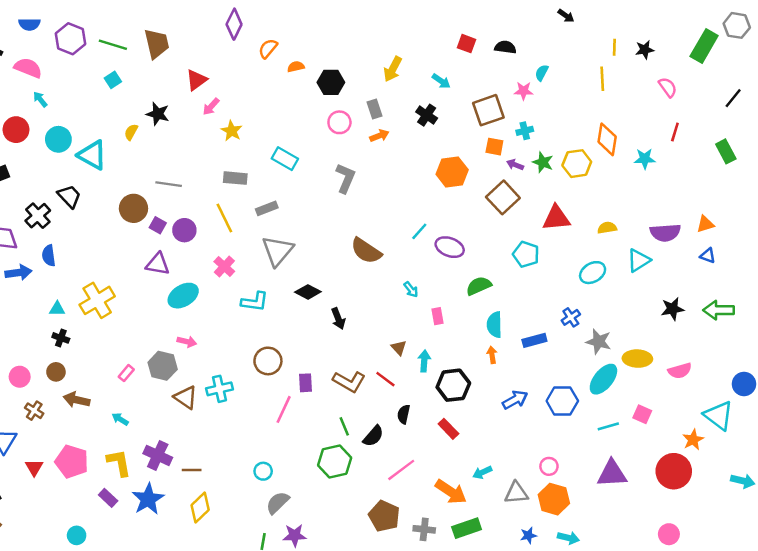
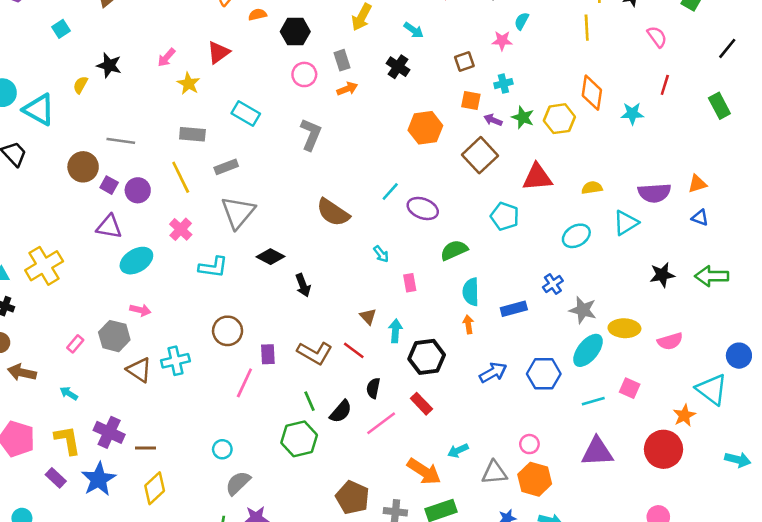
red triangle: (196, 80) -> (218, 52), moved
brown square: (488, 110) -> (464, 61), size x0.6
pink line: (401, 470) -> (381, 423), moved

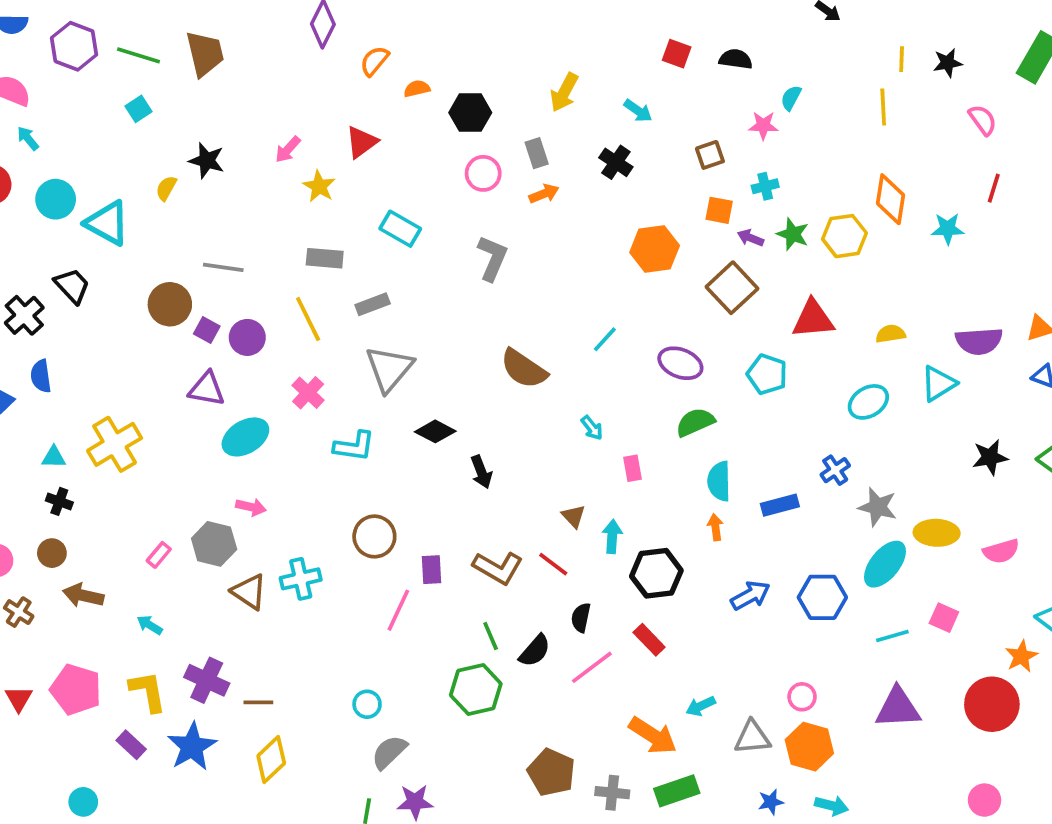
purple ellipse: (423, 209) -> (680, 363), moved

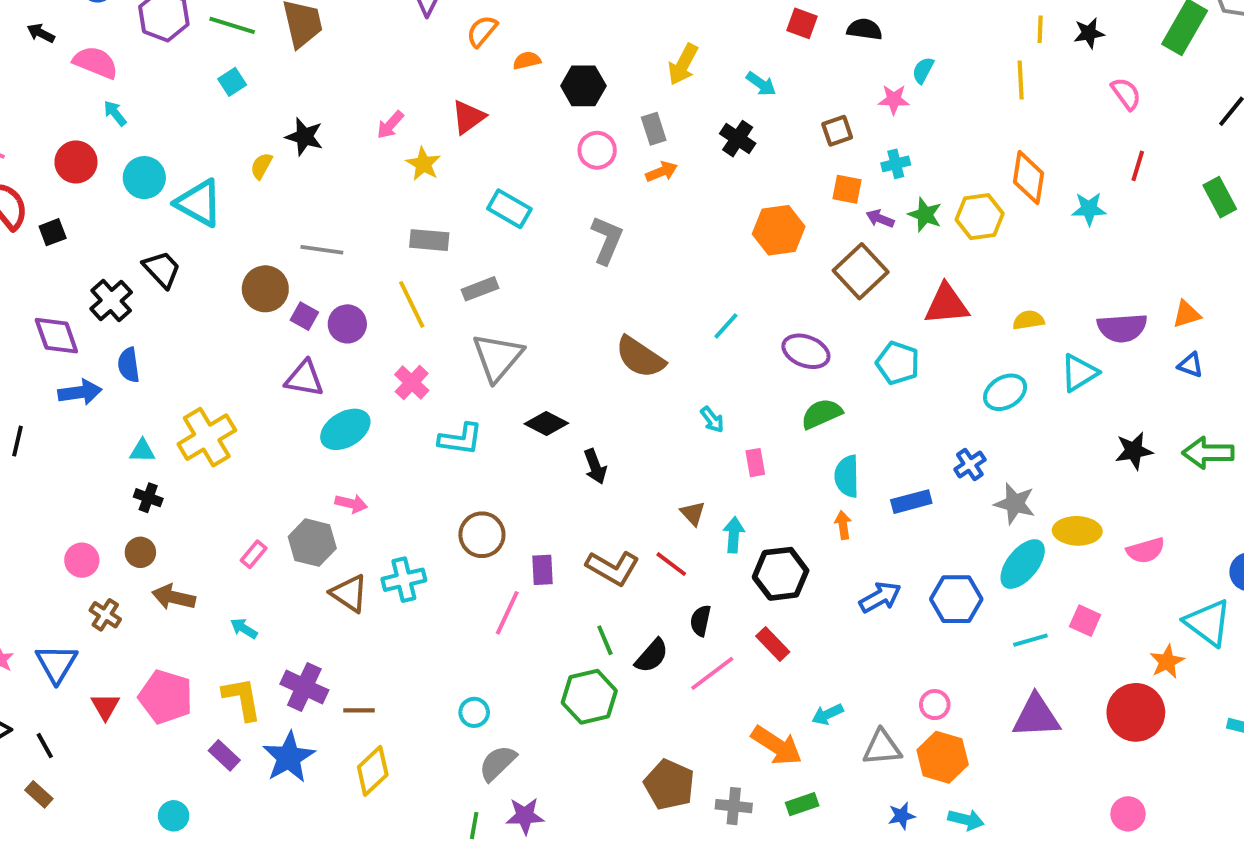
green rectangle: (677, 791) -> (802, 804), size x0.7

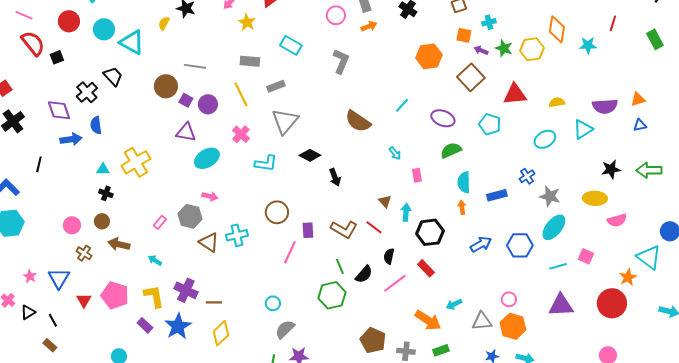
blue triangle: (1190, 365) -> (640, 125), turned -32
yellow ellipse: (1077, 531) -> (595, 198), moved

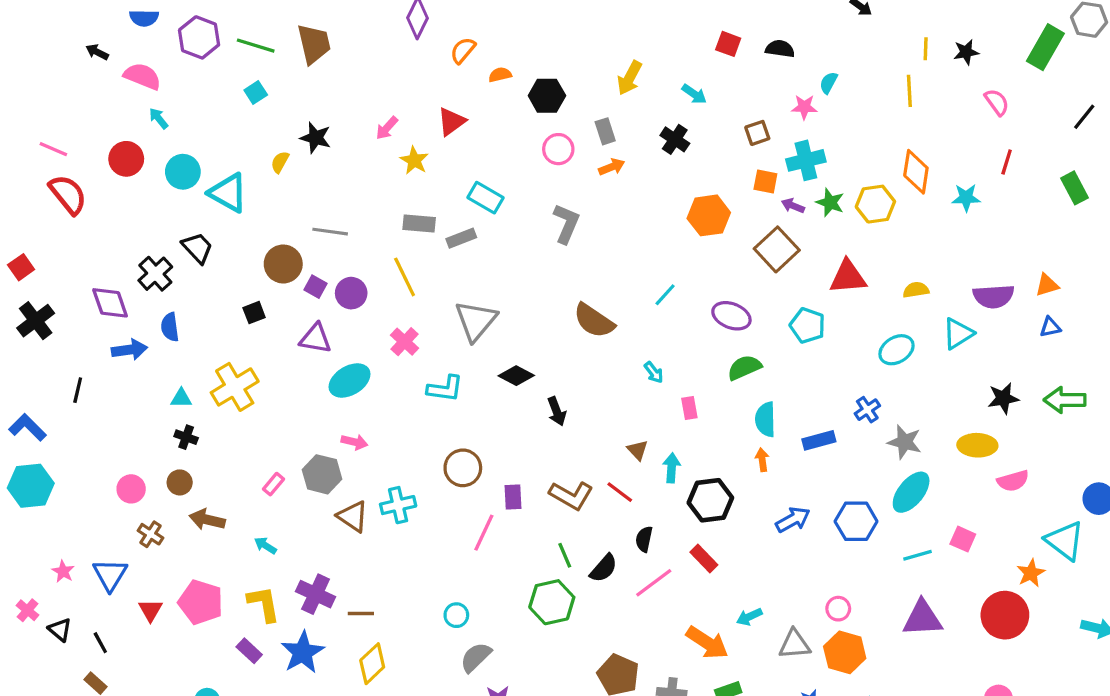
cyan cross: (489, 22) -> (806, 160), size x1.6
black square: (57, 57) -> (254, 313), moved
gray rectangle: (276, 86) -> (461, 238), moved
black triangle: (28, 312) -> (60, 630), turned -49

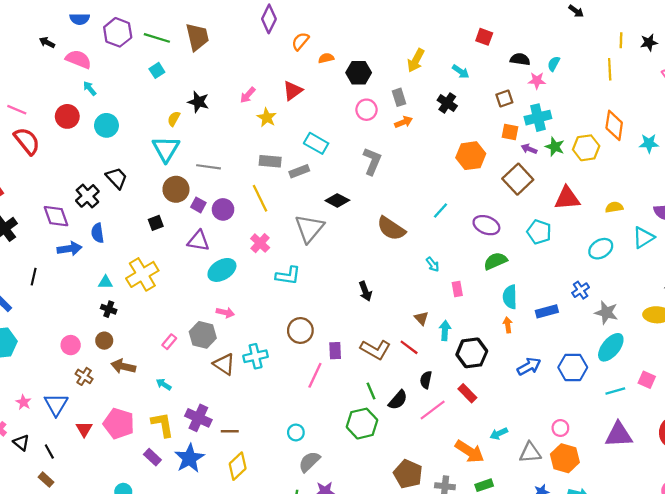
black semicircle: (780, 49) -> (520, 59), moved
cyan triangle: (228, 193) -> (166, 149), moved, turned 32
black diamond: (516, 376) -> (337, 200), moved

